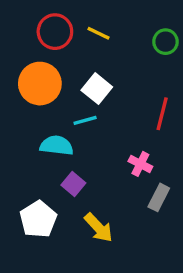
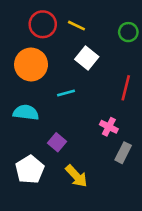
white square: (97, 89) -> (87, 58), moved
cyan semicircle: (57, 146) -> (26, 112), moved

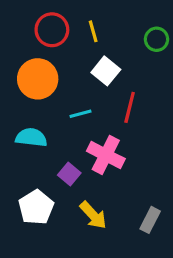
yellow line: (76, 26) -> (93, 31), turned 48
red line: (126, 88) -> (130, 107), moved
pink cross: (109, 127) -> (106, 155), moved, size x1.6
gray rectangle: (123, 153) -> (150, 220), moved

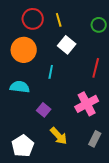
red line: (130, 107) -> (96, 68), moved
cyan line: (80, 114) -> (51, 72), turned -64
pink cross: (106, 155) -> (87, 104), moved, turned 35
white pentagon: (36, 207) -> (23, 146), moved

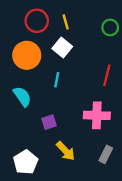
white square: (67, 45) -> (62, 48), moved
cyan semicircle: (20, 87) -> (22, 96), turned 48
pink cross: (87, 104) -> (97, 115), turned 30
purple square: (44, 110) -> (49, 122), turned 32

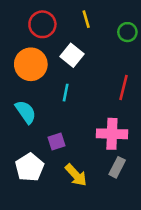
yellow line: (66, 22) -> (86, 19), moved
gray rectangle: (106, 154) -> (117, 167), moved
white pentagon: (26, 162) -> (30, 167), moved

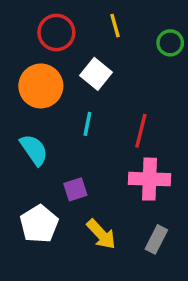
red line: (124, 87) -> (141, 131), moved
gray rectangle: (117, 167) -> (156, 239), moved

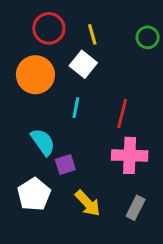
yellow line: (115, 26) -> (92, 34), moved
cyan semicircle: (34, 150) -> (43, 142), moved

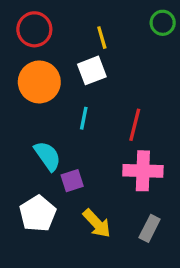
red circle: (49, 28) -> (34, 29), moved
green circle: (148, 37) -> (163, 23), moved
white square: (83, 64) -> (92, 70), turned 30

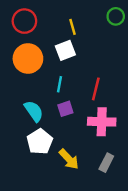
purple square: (72, 181) -> (65, 109), moved
white pentagon: (38, 214) -> (40, 142), moved

